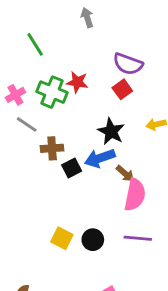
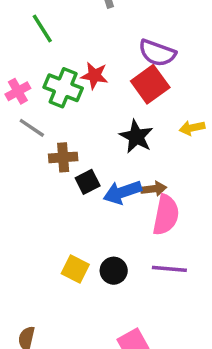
red square: (122, 89) -> (150, 84), size x1.5
blue arrow: (100, 158) -> (122, 192), moved
brown arrow: (125, 174) -> (154, 189), turned -48

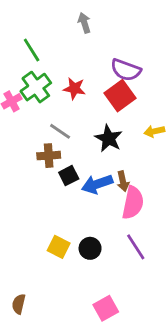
green cross: (63, 88) -> (36, 87), moved, turned 32
gray line: (32, 128) -> (60, 131), moved
brown arrow: (154, 189) -> (123, 181), turned 84
purple line: (169, 269) -> (136, 247), turned 52

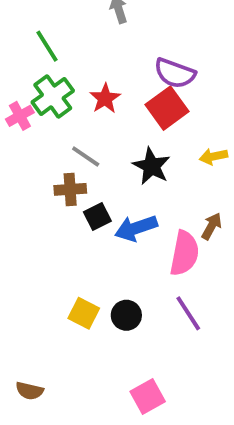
red star: (74, 88) -> (105, 98), turned 30
brown arrow: (123, 181) -> (212, 226), moved, turned -138
brown semicircle: (19, 304) -> (30, 391), turned -90

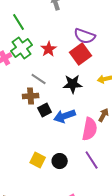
black star: (152, 166) -> (73, 84), turned -30

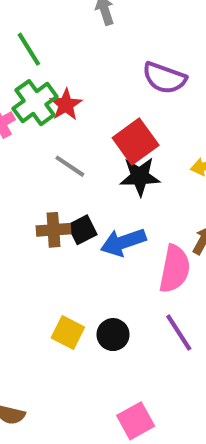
red star: (49, 49) -> (66, 105), moved
red square: (81, 54) -> (136, 142), moved
brown cross: (31, 96) -> (53, 230), moved

